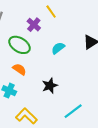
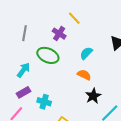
orange semicircle: (19, 69) -> (84, 75), moved
black star: (50, 86) -> (93, 96), moved

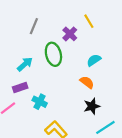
green ellipse: (48, 55) -> (53, 54), turned 40

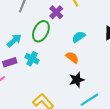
green ellipse: (53, 54) -> (41, 31), turned 40
cyan cross: (40, 102) -> (32, 59), moved

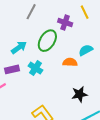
purple cross: (56, 12) -> (65, 23), turned -32
orange semicircle: (72, 57) -> (70, 62), moved, turned -40

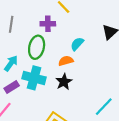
cyan cross: (35, 68) -> (34, 78), size x1.5
black star: (79, 94) -> (64, 82), moved

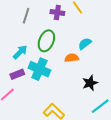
purple cross: (48, 24) -> (57, 13), moved
black star: (64, 82) -> (90, 83), moved

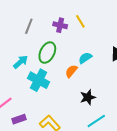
orange semicircle: (72, 58) -> (71, 71), turned -48
purple rectangle: (17, 74) -> (19, 119), moved

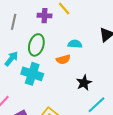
cyan semicircle: (85, 58) -> (75, 44), turned 48
orange semicircle: (71, 71) -> (63, 59), turned -136

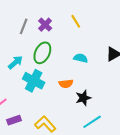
purple cross: (45, 16) -> (45, 25), moved, turned 32
orange semicircle: (63, 59) -> (66, 84), moved

